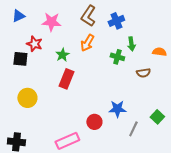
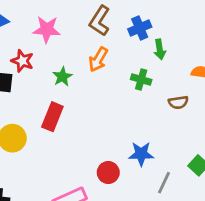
green arrow: (131, 44) -> (160, 49), moved
red rectangle: (66, 79) -> (52, 117), moved

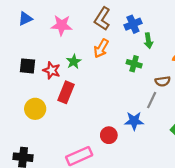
red star: (22, 61) -> (52, 70), moved
gray line: (164, 183) -> (152, 100), moved

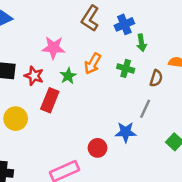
pink star: (62, 25) -> (53, 48), moved
orange arrow: (101, 48) -> (93, 64), moved
green star: (74, 62) -> (68, 76), moved
brown semicircle: (163, 81) -> (156, 78), moved, turned -64

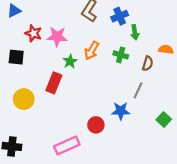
red star: (34, 76) -> (33, 33), moved

